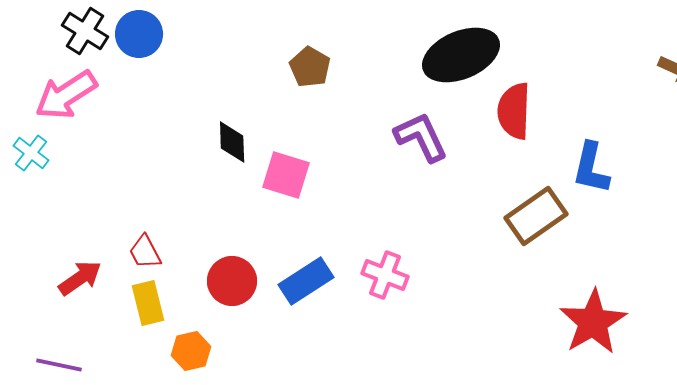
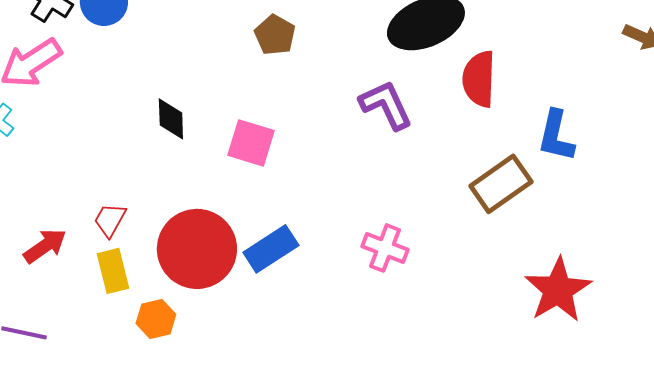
black diamond: (232, 142) -> (171, 119), moved
red trapezoid: (145, 252) -> (110, 220), turned 57
pink cross: (385, 275) -> (385, 248), moved
red circle: (232, 281) -> (197, 249), size x1.6

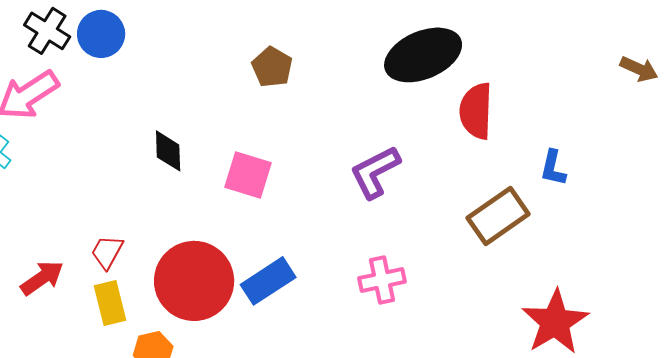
purple L-shape: (386, 105) -> (375, 172), moved, turned -92
blue L-shape: (556, 136) -> (553, 168), size x0.7
pink cross: (385, 248) -> (382, 280), turned -33

